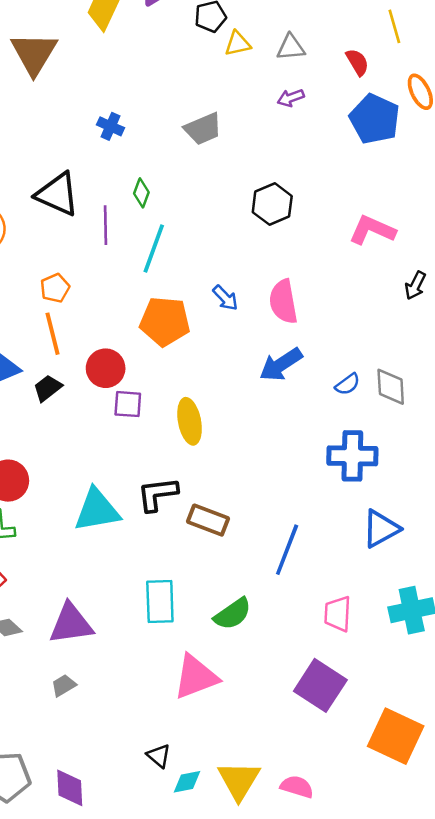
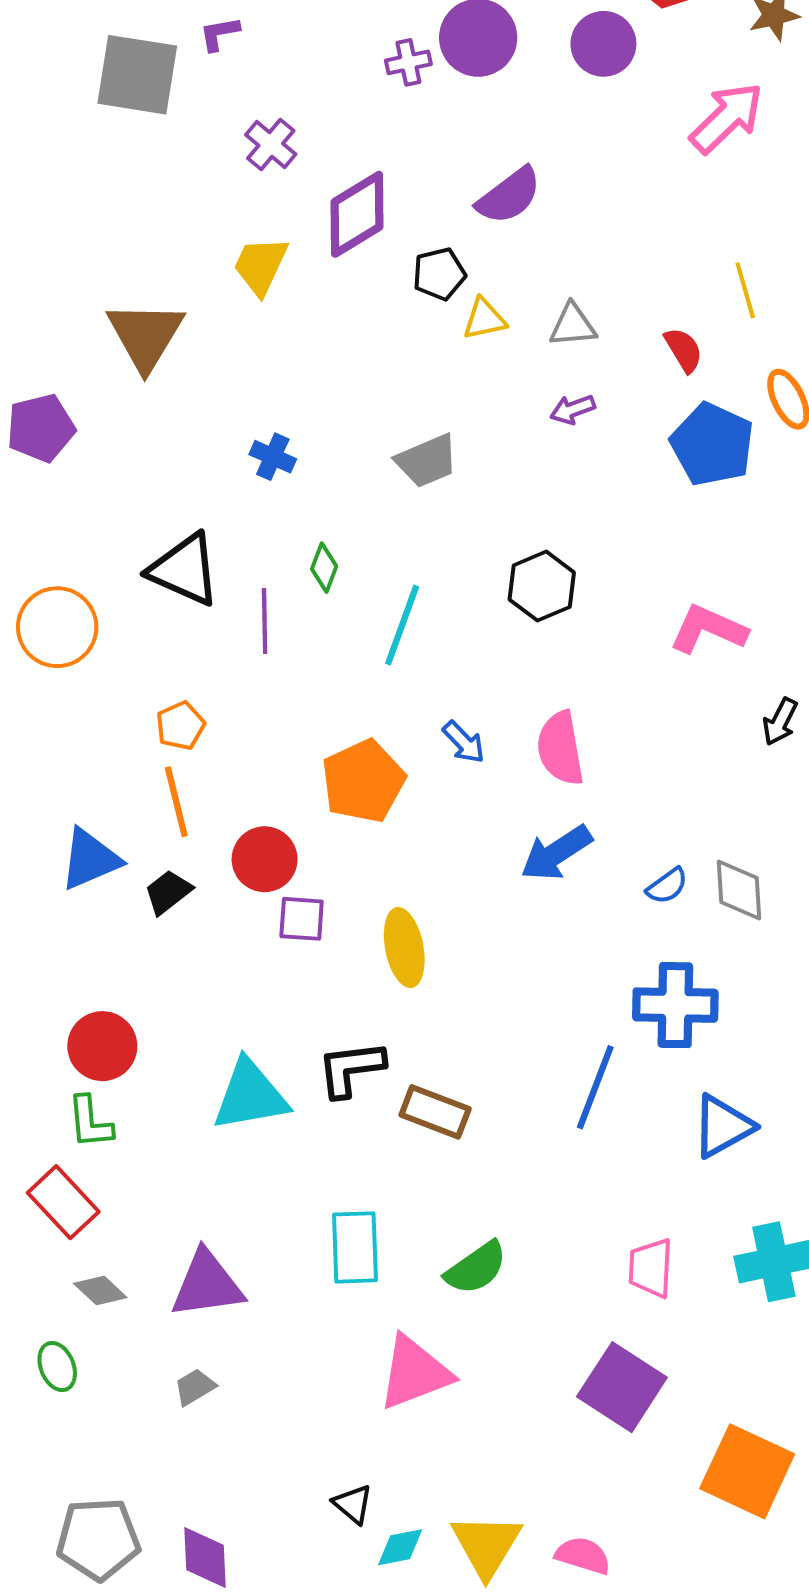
cyan line: (154, 249) -> (402, 625), moved
orange pentagon: (165, 321) -> (363, 781), turned -30
blue line: (287, 550) -> (595, 1087), moved

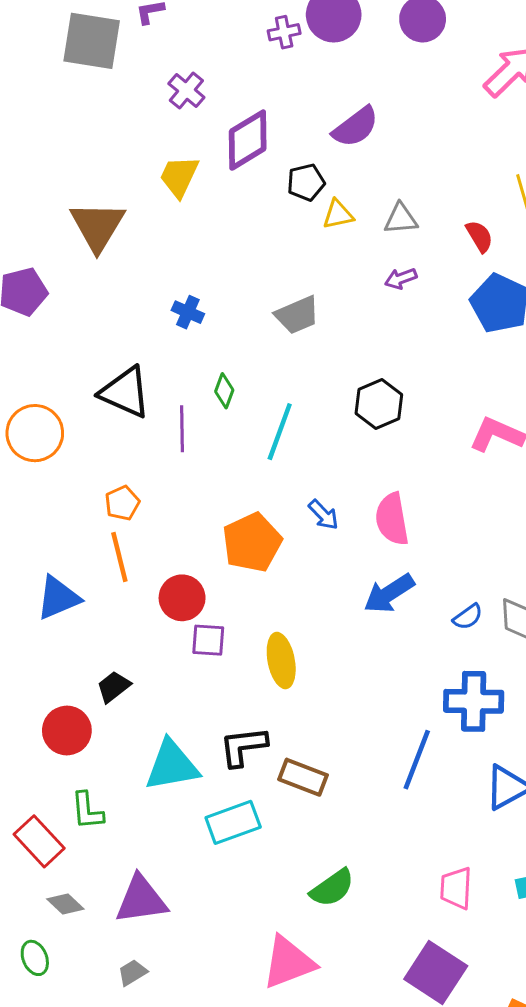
black trapezoid: (168, 892) -> (114, 687), moved
green L-shape: (90, 1122) -> (87, 811), moved
cyan rectangle: (355, 1247) -> (233, 822), moved, turned 72

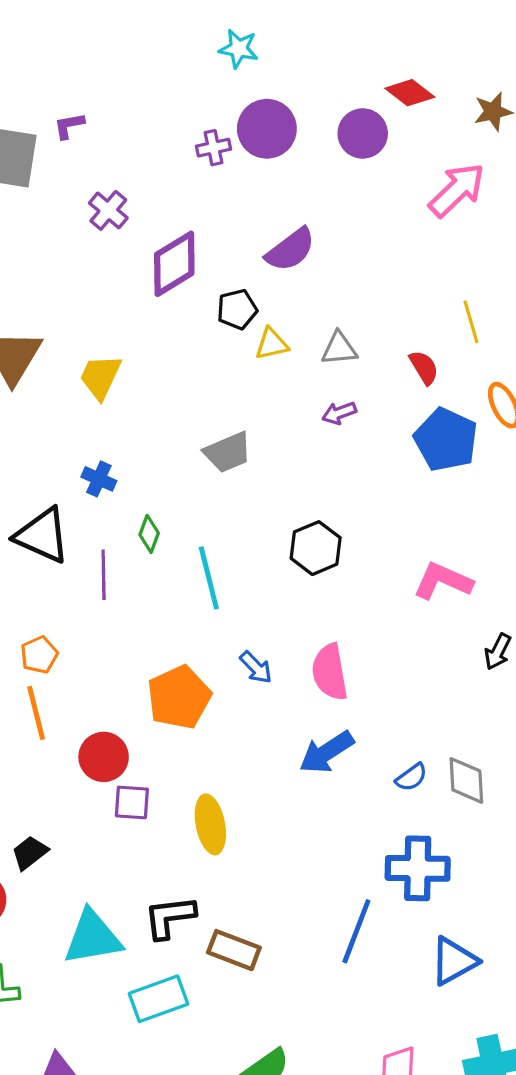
yellow trapezoid: (179, 177) -> (100, 377), moved
blue cross: (188, 312) -> (99, 479), moved
cyan line: (280, 432) -> (209, 578), turned -34

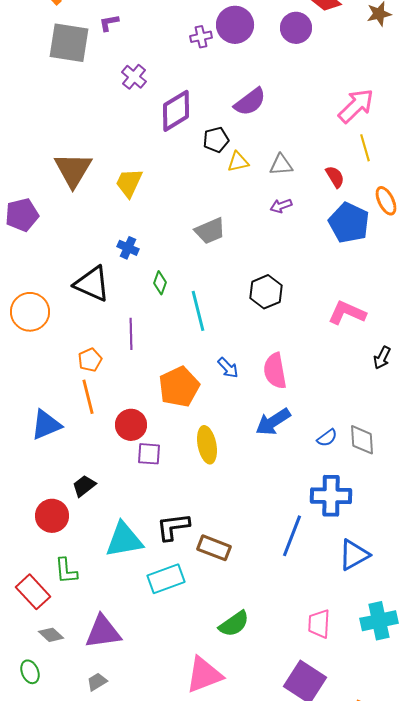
pink arrow: (457, 190) -> (356, 106), moved
purple line: (104, 575) -> (131, 334), moved
yellow ellipse: (210, 824) -> (207, 445), moved

